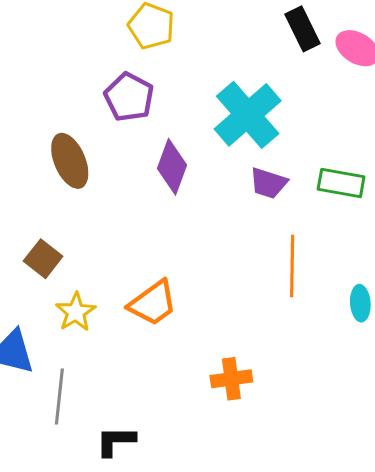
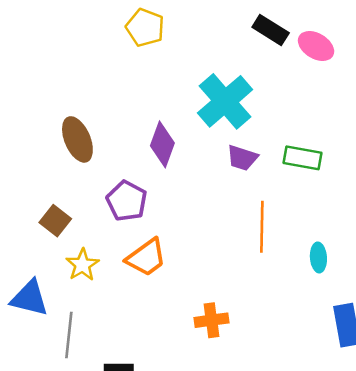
black rectangle: (302, 29) -> (271, 30), turned -32
purple pentagon: (129, 97) -> (127, 201), moved

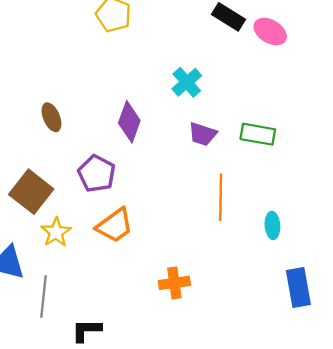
cyan cross: (225, 101) -> (187, 82), size x0.6
brown ellipse: (77, 139) -> (51, 117), size x0.7
brown square: (55, 221) -> (31, 192), size x1.5

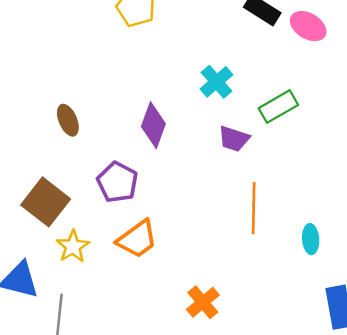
green rectangle: (258, 134) -> (278, 107), moved, turned -40
orange cross: (174, 283) -> (203, 302), turned -32

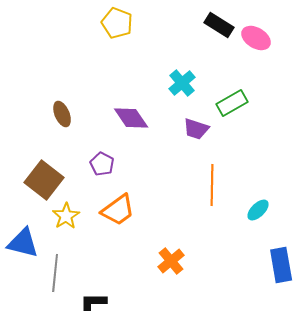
purple diamond: (153, 125) -> (131, 118), turned -54
purple pentagon: (117, 182) -> (102, 164), size x0.7
cyan ellipse: (311, 239) -> (258, 210), turned 50

